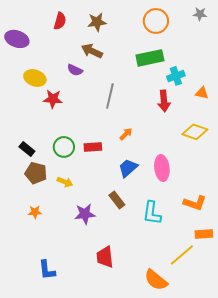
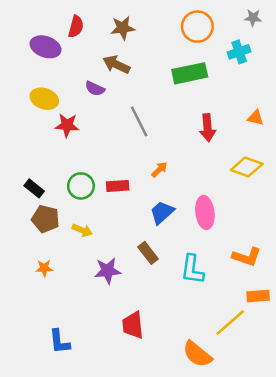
purple ellipse: (17, 39) -> (46, 47), moved
cyan cross: (176, 76) -> (239, 52), moved
gray line: (110, 96) -> (139, 121), turned -40

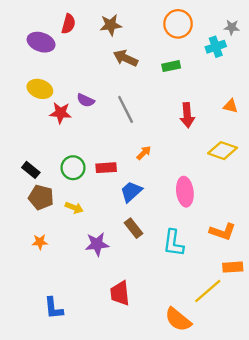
gray star: (253, 18) -> (232, 27), moved
brown arrow: (116, 65) -> (126, 58), moved
green rectangle: (190, 73) -> (171, 66), size x0.6
purple semicircle: (95, 89) -> (86, 100), moved
blue trapezoid: (162, 213) -> (131, 192), moved

